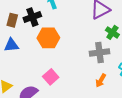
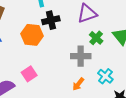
black cross: (32, 17) -> (51, 20), moved

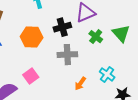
black cross: (51, 20) -> (62, 27), moved
gray cross: (81, 56) -> (67, 55), moved

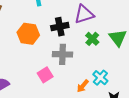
pink square: (31, 76) -> (45, 75), moved
orange arrow: (80, 84) -> (83, 86), moved

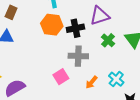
orange hexagon: (28, 34) -> (52, 25), moved
orange arrow: (83, 86) -> (91, 82), moved

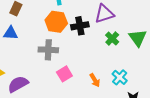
gray cross: (78, 56) -> (48, 50), moved
orange arrow: (91, 82) -> (95, 80), turned -72

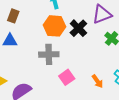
black cross: (80, 26) -> (78, 28), turned -30

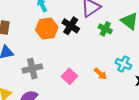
gray cross: (49, 54) -> (32, 69), moved

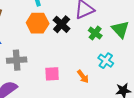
cyan cross: (123, 64) -> (106, 61), moved
pink square: (69, 76) -> (52, 74), turned 35

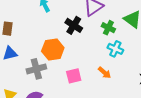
orange hexagon: (38, 23) -> (53, 49), moved
cyan cross: (106, 61) -> (115, 49), moved

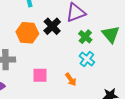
orange hexagon: (53, 49) -> (27, 33), moved

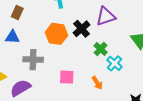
green cross: (85, 37) -> (101, 49), moved

